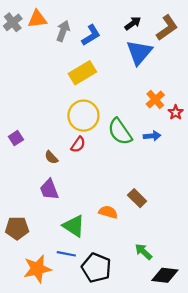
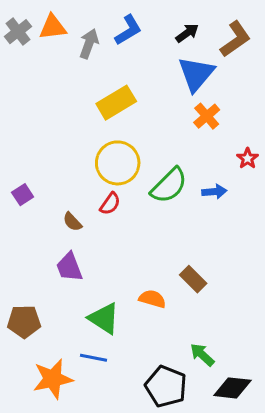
blue L-shape: (91, 35) -> (128, 30), moved
orange cross: (155, 99) -> (207, 116), moved
green semicircle: (120, 132) -> (169, 186), turned -100
black pentagon: (96, 268) -> (166, 386), moved

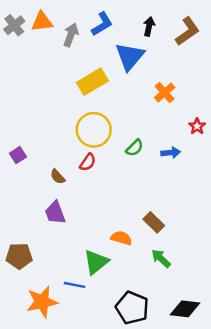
black arrow: (187, 33) -> (149, 26), turned -42
blue triangle: (196, 74) -> (130, 56), moved
green semicircle: (169, 186) -> (135, 148), size x0.6
green triangle: (104, 318) -> (96, 262), moved, turned 48
green arrow: (202, 355) -> (161, 258), moved

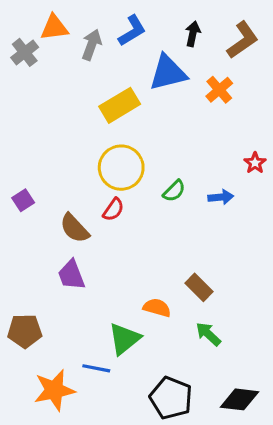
gray cross: (14, 25) -> (25, 52), moved
blue triangle: (130, 56) -> (168, 73), turned 36
orange cross: (165, 93) -> (219, 90), moved
brown semicircle: (58, 177) -> (75, 228), size x1.5

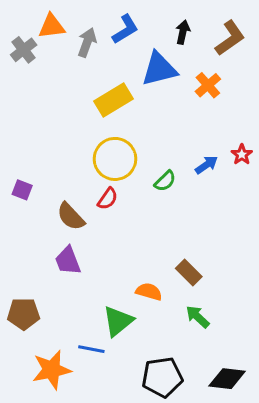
blue arrow: (221, 197) -> (206, 165), moved, turned -30
purple square: (23, 200) -> (22, 190), turned -36
black pentagon: (171, 398) -> (162, 377), turned -30

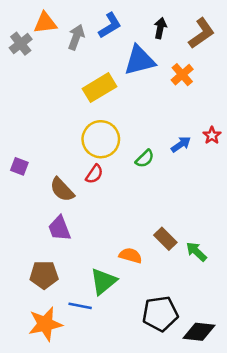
brown pentagon: (24, 314) -> (44, 275), moved
green arrow: (198, 317) -> (196, 252), moved
black pentagon: (162, 377) -> (160, 314), moved

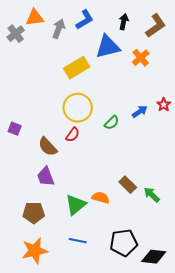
green triangle: (103, 281) -> (76, 205), moved
blue line: (80, 306) -> (78, 241), moved

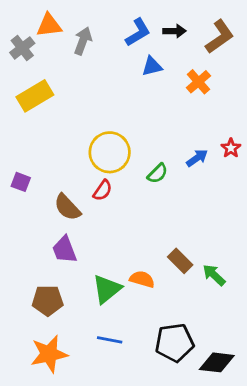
blue L-shape: (85, 20) -> (138, 32), moved
black arrow: (124, 22) -> (174, 31), turned 77
blue triangle: (108, 47) -> (152, 66), size x0.6
yellow rectangle: (77, 68) -> (35, 96), moved

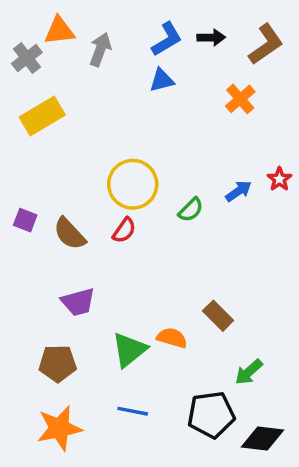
blue triangle: (152, 66) -> (162, 80), moved
brown semicircle: (67, 207) -> (70, 234), moved
purple trapezoid: (64, 250) -> (78, 302), turned -84
green arrow: (214, 275) -> (249, 372), moved, turned -85

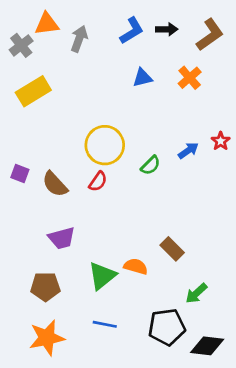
blue triangle: (162, 80) -> (142, 78), moved

